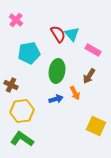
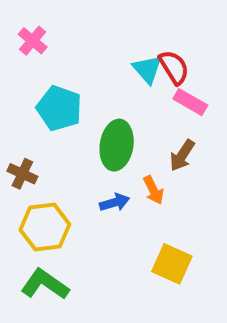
red semicircle: (58, 34) -> (174, 67), moved
cyan pentagon: (29, 53) -> (59, 108), turned 30
yellow square: (96, 126) -> (172, 264), moved

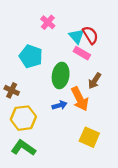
pink cross: (33, 41) -> (48, 22), moved
pink rectangle: (190, 102) -> (82, 53), moved
orange arrow: (153, 190) -> (80, 99), size x1.6

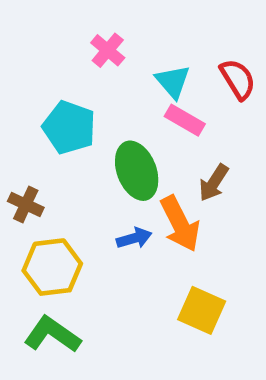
red semicircle: (90, 35) -> (238, 79), moved
green ellipse: (61, 75) -> (137, 171), turned -30

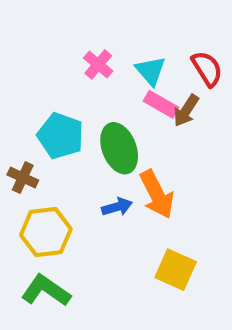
pink cross: (108, 50) -> (98, 64), moved
cyan pentagon: (69, 127) -> (61, 136), moved
brown arrow: (214, 183) -> (186, 111), moved

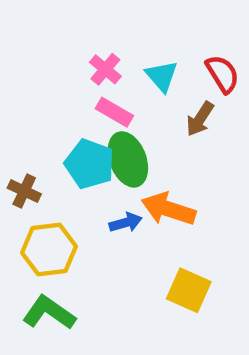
pink rectangle: (161, 104) -> (114, 112), moved
cyan pentagon: (61, 136) -> (90, 164), moved
orange arrow: (157, 194) -> (168, 209), turned 135

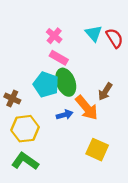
cyan triangle: (162, 76) -> (94, 33), moved
brown arrow: (200, 119) -> (105, 91), moved
orange arrow: (168, 209) -> (87, 108), turned -148

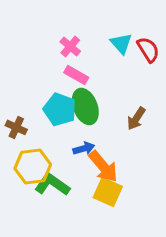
orange arrow: (87, 108) -> (103, 166), moved
yellow square: (97, 150) -> (108, 192), moved
green L-shape: (25, 161) -> (52, 184), moved

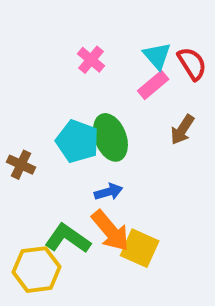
pink rectangle: (76, 75) -> (153, 85), moved, turned -70
brown arrow: (136, 118) -> (182, 130), moved
yellow hexagon: (33, 166) -> (37, 270), moved
orange arrow: (103, 166) -> (110, 231), moved

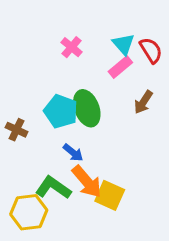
blue arrow: (108, 192) -> (73, 153), moved, turned 55

